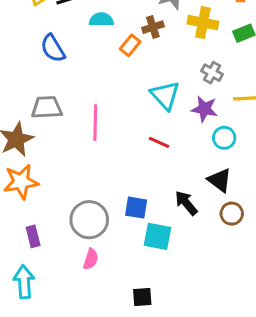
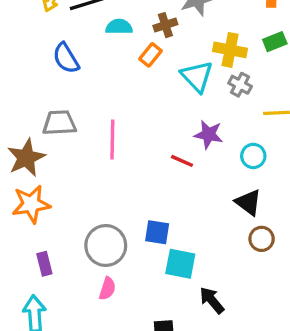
yellow cross: (203, 23) -> (230, 50), moved
brown cross: (153, 27) -> (165, 25), moved
cyan triangle: (165, 95) -> (197, 76), moved
purple star: (204, 109) -> (209, 134), moved
black arrow: (186, 203) -> (212, 300), moved

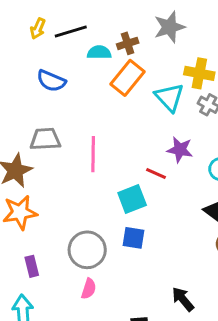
brown cross: (165, 25) -> (128, 43), moved
orange rectangle: (151, 55) -> (128, 78), size x1.6
blue semicircle: (66, 58) -> (51, 81), turned -36
cyan square: (180, 264) -> (132, 199), moved, turned -32

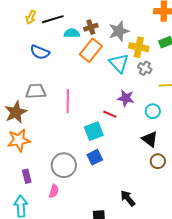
gray star: (169, 27) -> (119, 31), moved
blue square: (134, 238) -> (95, 157), turned -35
pink semicircle: (89, 289) -> (54, 191), moved

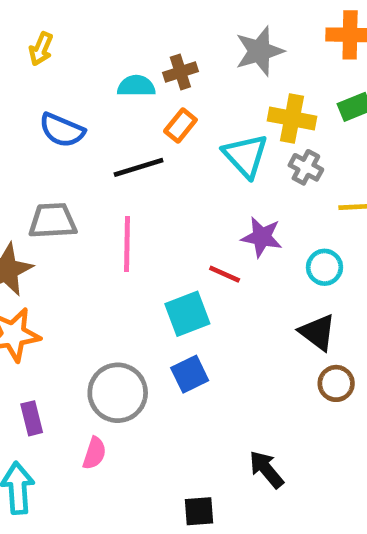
black line: (53, 19) -> (139, 167), moved
gray star: (119, 31) -> (259, 51), moved
orange rectangle: (91, 50) -> (180, 125), size x0.6

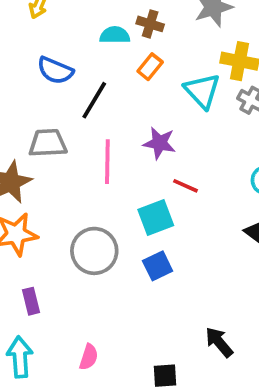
brown cross: (180, 72) -> (150, 24), turned 35
black line: (139, 167) -> (94, 100), moved, turned -42
purple star: (262, 237) -> (159, 143), moved
gray circle: (118, 393) -> (94, 251), moved
pink semicircle: (94, 453) -> (89, 357), moved

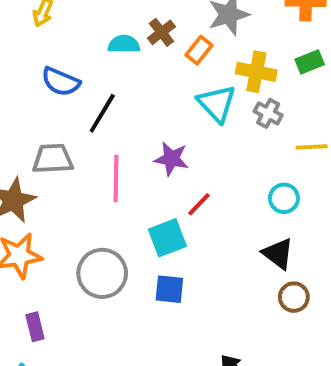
brown cross: (150, 24) -> (161, 32), turned 35
orange rectangle: (150, 67) -> (199, 50), moved
red line: (185, 186) -> (199, 204), turned -70
blue square: (158, 266) -> (169, 289), turned 32

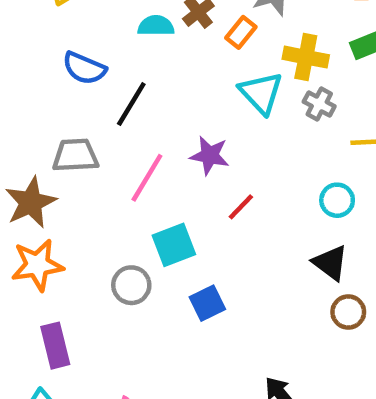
pink line: (116, 179) -> (147, 178), turned 30
cyan square: (167, 238) -> (174, 245), moved
gray circle: (102, 273) -> (131, 285), size x0.7
blue square: (169, 289) -> (207, 303), turned -32
purple rectangle: (35, 327) -> (55, 346), size x1.4

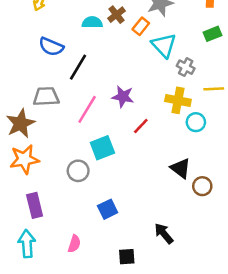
yellow cross: (306, 57) -> (178, 100), moved
cyan triangle: (261, 93) -> (164, 45), moved
black triangle: (330, 263) -> (181, 168), moved
blue square: (207, 303) -> (108, 209), moved

